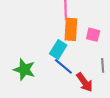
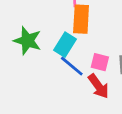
pink square: (93, 35) -> (100, 62), moved
green star: (24, 70) -> (27, 41), moved

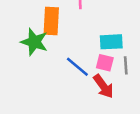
orange rectangle: (81, 19) -> (51, 21), moved
cyan rectangle: (65, 45) -> (111, 42), moved, turned 55

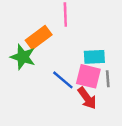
orange rectangle: (51, 21) -> (39, 38), turned 50
pink square: (105, 63) -> (88, 76), size x1.5

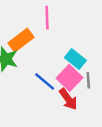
cyan rectangle: (94, 57) -> (75, 59), turned 42
pink square: (88, 76) -> (69, 78), turned 30

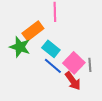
cyan rectangle: (75, 59) -> (51, 49), moved

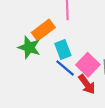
cyan rectangle: (51, 49) -> (63, 50), turned 30

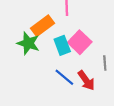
pink square: (88, 65) -> (80, 42), moved
blue line: (65, 68) -> (64, 77), moved

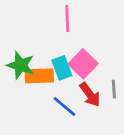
orange rectangle: (42, 26) -> (39, 76), moved, turned 35
red arrow: (86, 80) -> (90, 95), moved

